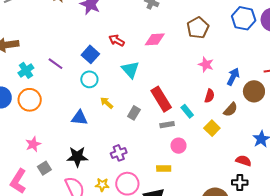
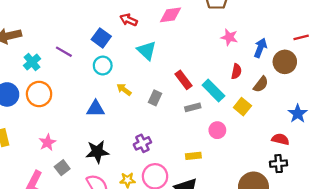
red rectangle: (161, 99) -> (183, 80), size x0.7
cyan rectangle: (187, 111) -> (213, 90), size x1.5
pink circle: (179, 146) -> (217, 130), moved

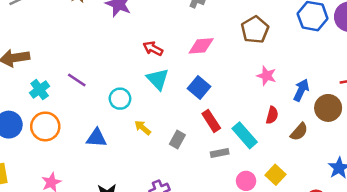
blue square: (101, 38) -> (199, 87), moved
cyan triangle: (147, 51) -> (158, 79), moved
yellow square: (242, 107) -> (275, 175), moved
blue triangle: (96, 109) -> (97, 138), moved

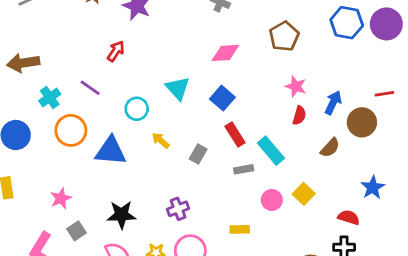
red arrow: (153, 48) -> (116, 51), moved, turned 96
red semicircle: (272, 115) -> (299, 115), moved
orange circle: (45, 126) -> (71, 130), moved
blue triangle: (97, 138) -> (111, 151), size x1.4

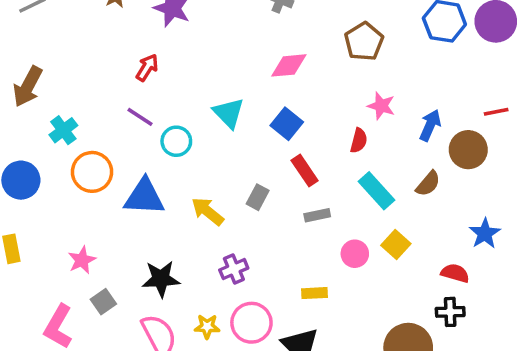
brown arrow: (23, 63) -> (28, 86), turned -52
purple line: (90, 88) -> (140, 117), moved
red semicircle: (299, 115) -> (359, 141), moved
yellow arrow: (161, 141) -> (208, 211), moved, size x1.4
cyan rectangle: (271, 151) -> (376, 191), moved

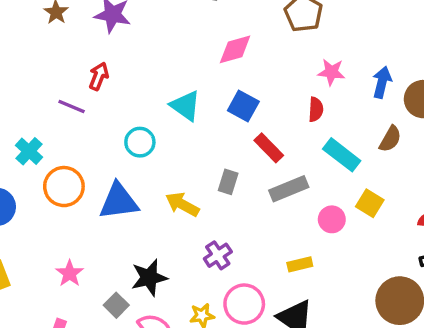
purple line: (140, 117) -> (72, 106), moved
gray rectangle: (317, 215) -> (289, 189), size x1.5
gray square: (103, 302) -> (116, 305), moved

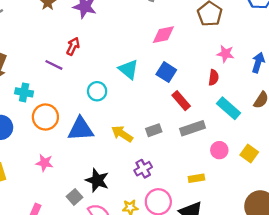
cyan cross: (29, 151) -> (24, 92), turned -36
gray rectangle: (228, 182) -> (154, 130), moved, turned 49
yellow square: (370, 203) -> (249, 153), moved
pink star: (70, 273) -> (44, 163), moved, turned -30
black star: (149, 278) -> (97, 180), turned 30

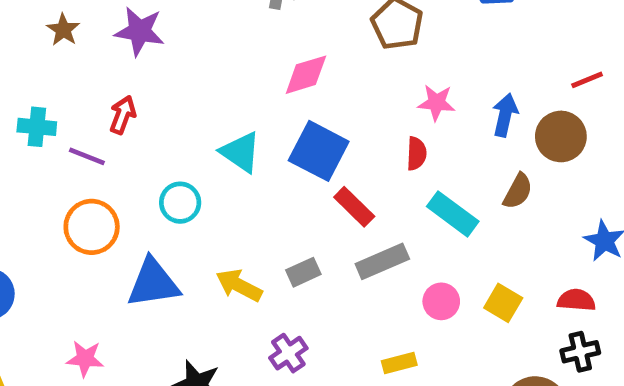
blue square: (166, 72) -> (319, 151), size x1.4
cyan cross: (24, 92) -> (37, 127), moved
orange circle: (45, 117) -> (92, 227), moved

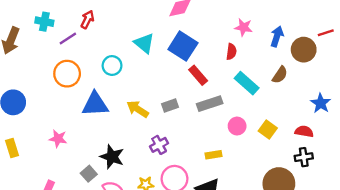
red line: (587, 80) -> (326, 33), moved
purple line: (87, 156) -> (68, 39), turned -60

